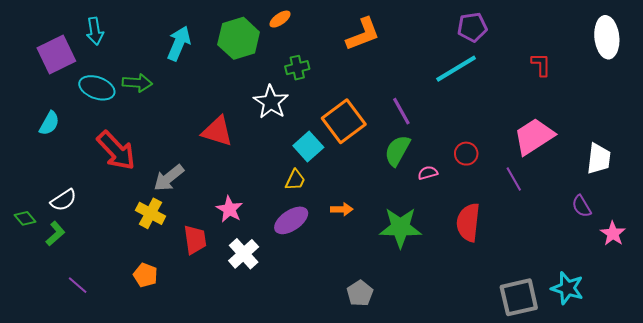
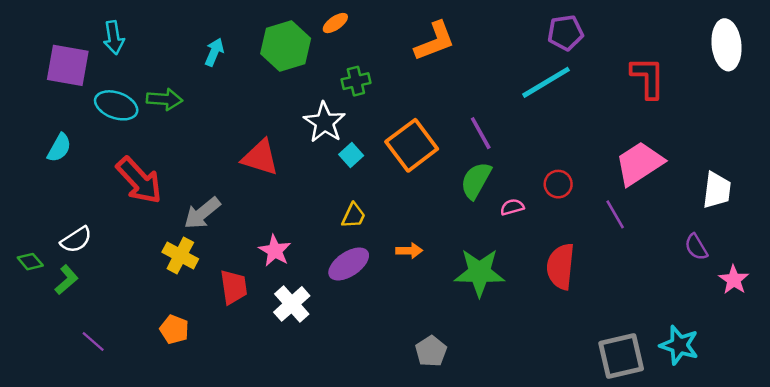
cyan arrow: (179, 43) -> (214, 52), size x0.7
purple square: (56, 54) -> (68, 65), turned 36
red L-shape: (541, 65) -> (648, 77), size x1.5
cyan square: (308, 147) -> (351, 155), moved, size x0.7

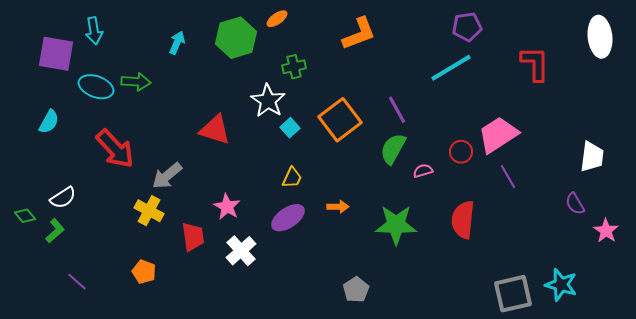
pink trapezoid: (639, 163) -> (498, 135), moved

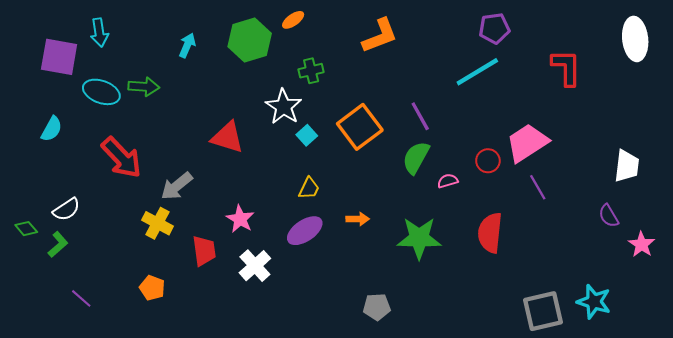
gray pentagon: (356, 290) -> (377, 307), turned 30

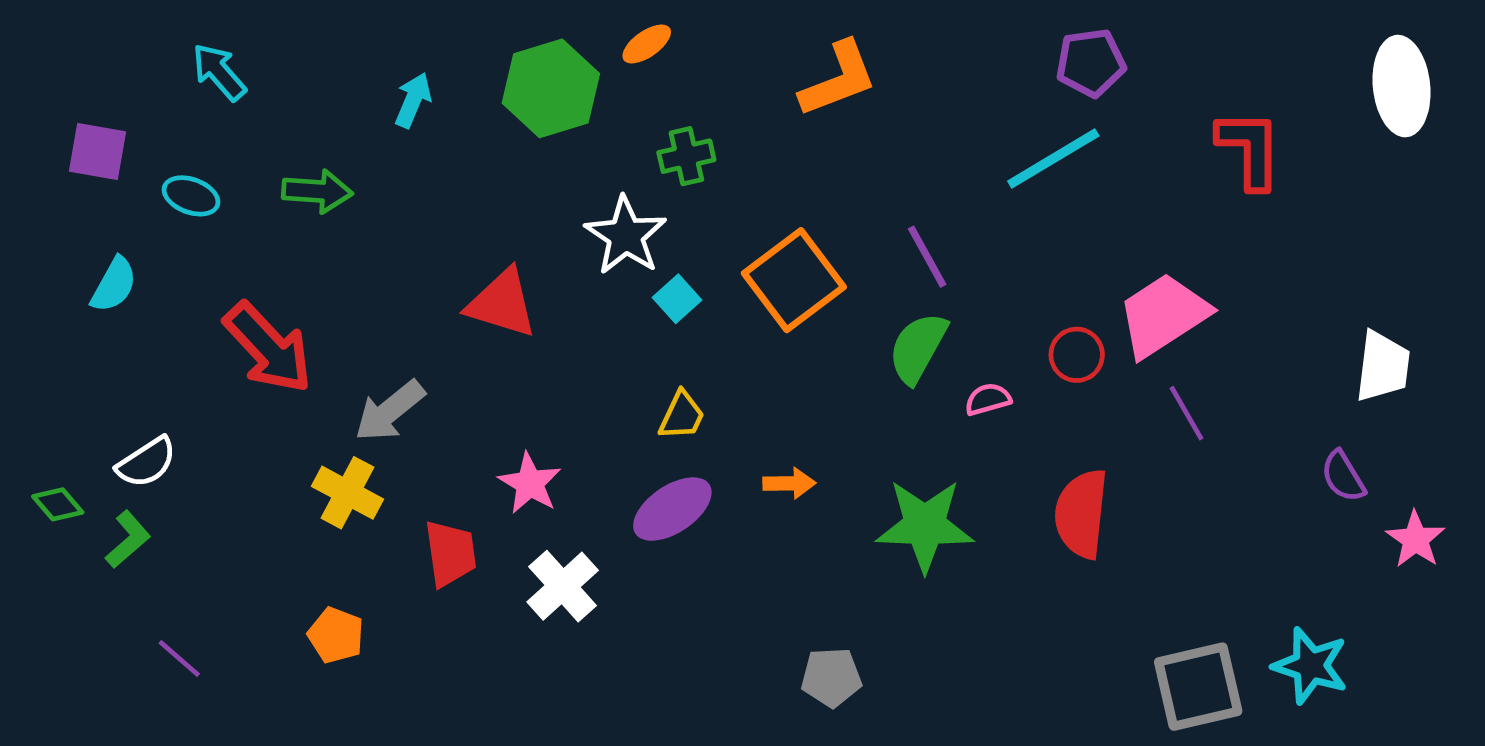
cyan arrow: (99, 33) -> (219, 72), turned 148
purple square: (59, 57) -> (98, 151), moved, size x0.7
cyan ellipse: (101, 92) -> (191, 196), moved, size x0.7

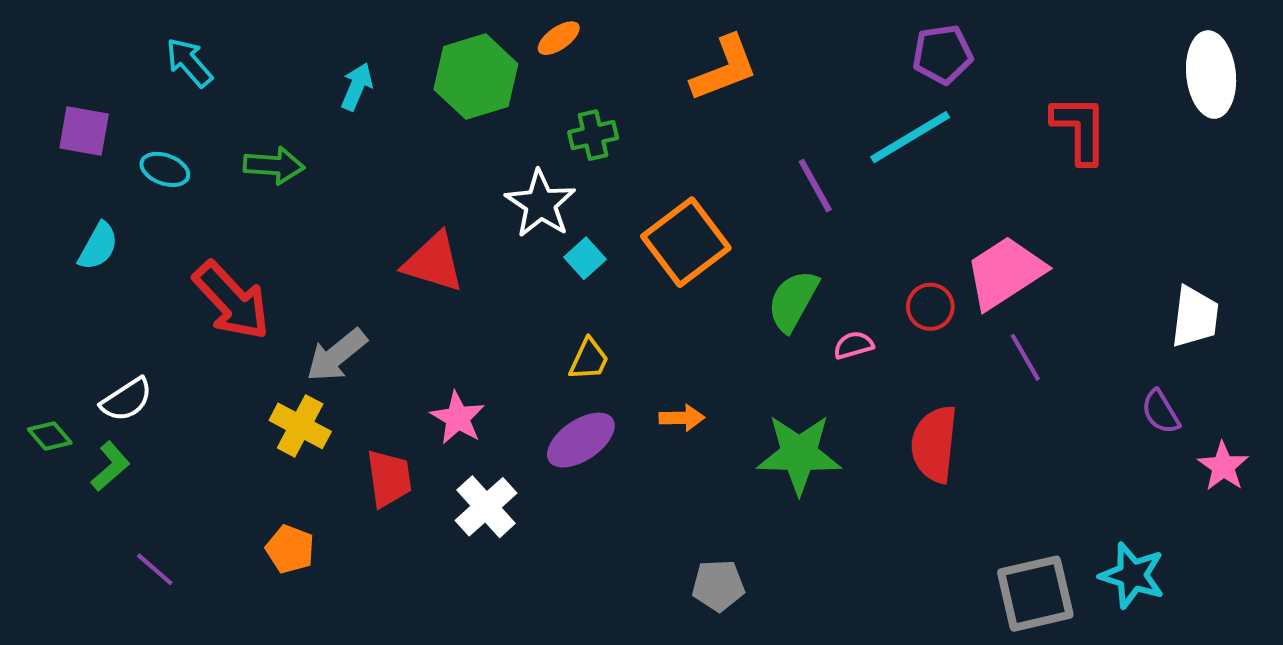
purple line: (927, 257) -> (815, 186), moved

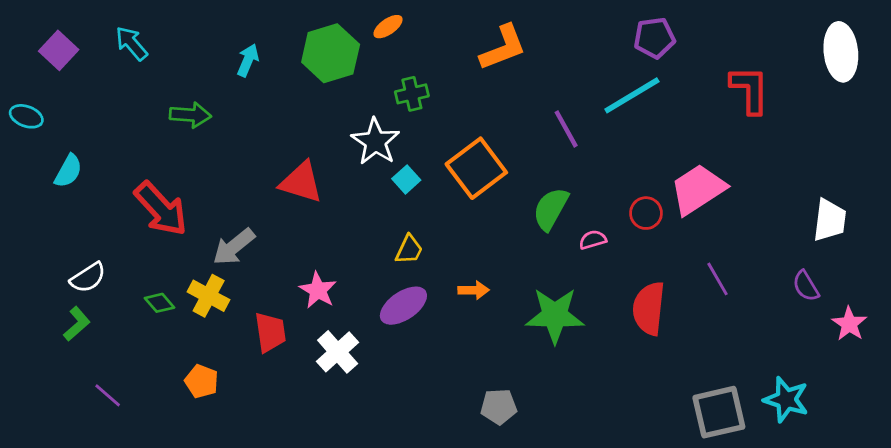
purple square: (84, 131) -> (59, 50), moved, turned 33
cyan ellipse: (165, 169) -> (26, 116), moved
purple line: (1025, 357) -> (717, 279), moved
green diamond: (50, 436) -> (159, 303), moved

